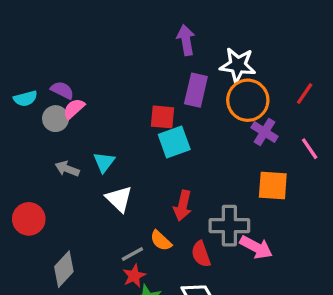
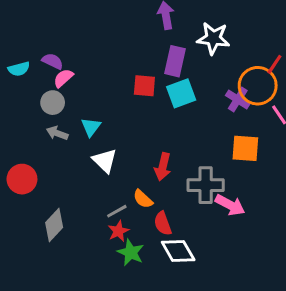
orange circle: (248, 100) -> (258, 86), moved
gray circle: (56, 119) -> (53, 103), moved
cyan square: (174, 142) -> (181, 93), moved
red semicircle: (201, 254) -> (163, 223), moved

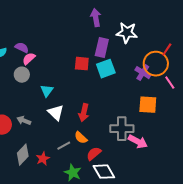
gray arrow: (57, 133) -> (24, 121), moved
red arrow: (163, 167) -> (84, 113), moved
red semicircle: (163, 223) -> (94, 154), turned 70
red star: (118, 231) -> (43, 159), moved

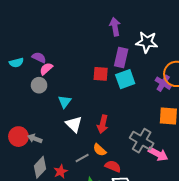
gray arrow: (24, 121) -> (35, 139), moved
gray cross: (122, 129) -> (142, 141), turned 30
red semicircle: (94, 154) -> (113, 166), turned 63

